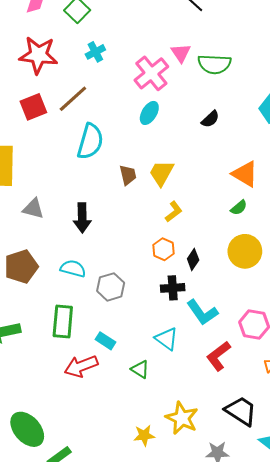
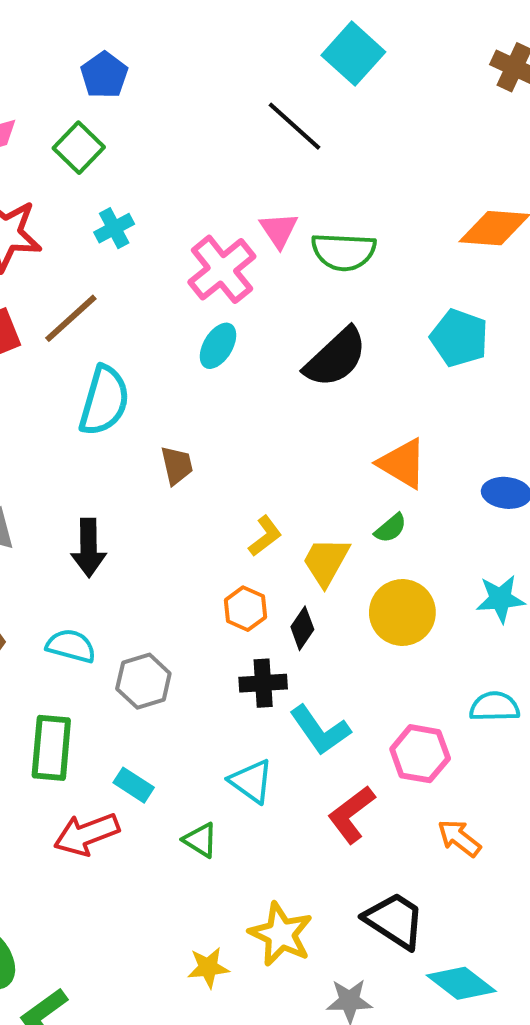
black semicircle: (210, 119) -> (336, 358), size x1.8
yellow trapezoid: (161, 173) -> (326, 562), moved

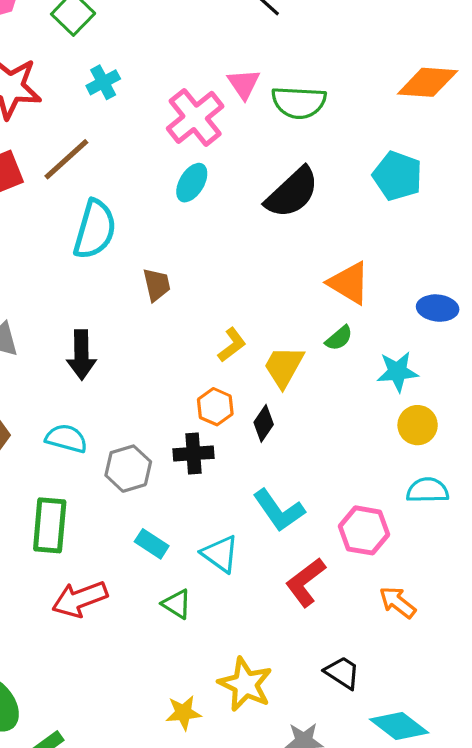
cyan star: (500, 599) -> (397, 372), moved
yellow circle: (402, 613) -> (418, 425), moved, size x0.7
black cross: (263, 683) -> (193, 454), moved
cyan rectangle: (134, 785) -> (152, 544), moved
black trapezoid: (395, 920) -> (342, 673), size x0.7

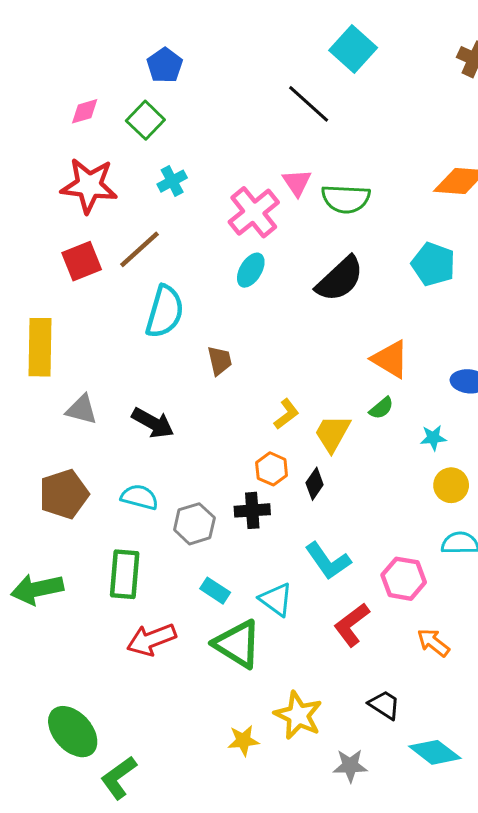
black arrow: (81, 355) -> (153, 423), turned -60
cyan star: (397, 372) -> (433, 438), size x0.7
green triangle: (177, 604) -> (237, 644), size x1.8

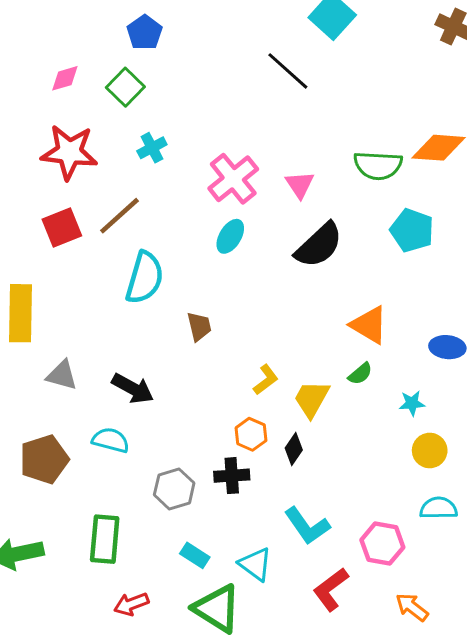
pink triangle: (297, 183) -> (300, 185), moved
green semicircle: (346, 199) -> (378, 165), moved
cyan semicircle: (139, 497) -> (111, 440), moved
red arrow: (151, 640) -> (131, 604), size x0.7

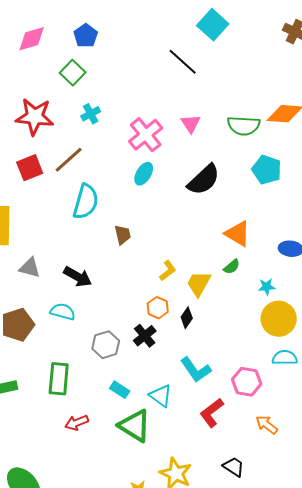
pink diamond: (65, 78) -> (32, 39), moved, size x1.4
pink triangle: (300, 185) -> (191, 124), moved
yellow circle: (430, 451) -> (279, 319), size x1.5
black cross: (232, 476) -> (145, 336), turned -35

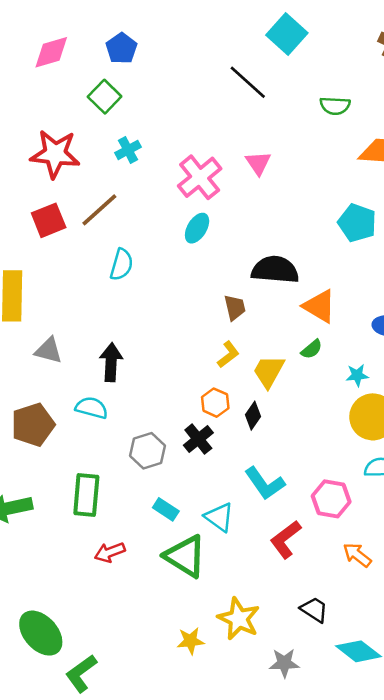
green semicircle: (244, 126) -> (335, 106), moved, size x0.7
black semicircle: (204, 180) -> (275, 270), moved, turned -132
cyan semicircle: (86, 202) -> (121, 265), size x0.7
brown trapezoid: (123, 235) -> (235, 308), moved
black arrow: (78, 277) -> (111, 362), turned -116

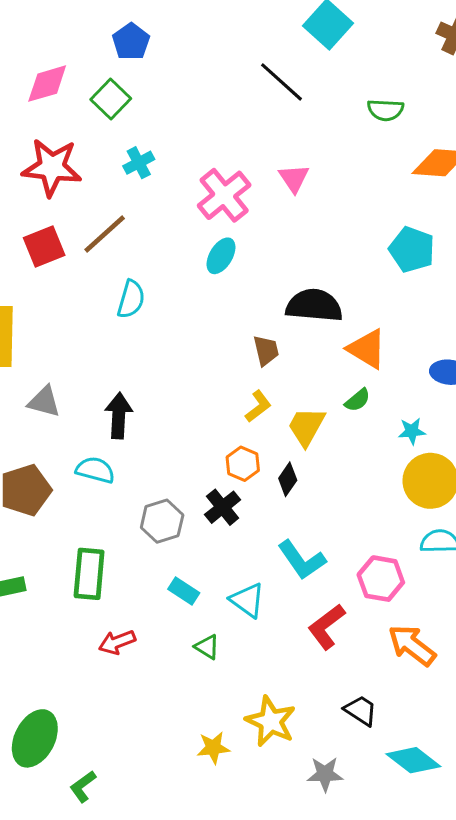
pink diamond: (51, 52) -> (47, 84), moved
orange arrow: (357, 555) -> (412, 645), size x1.4
green triangle: (185, 556) -> (207, 647), size x0.5
green ellipse: (41, 633) -> (35, 738), turned 69
green L-shape: (81, 673) -> (83, 787), size x0.7

